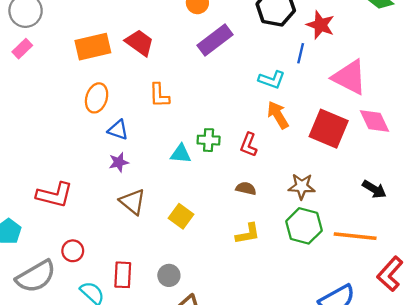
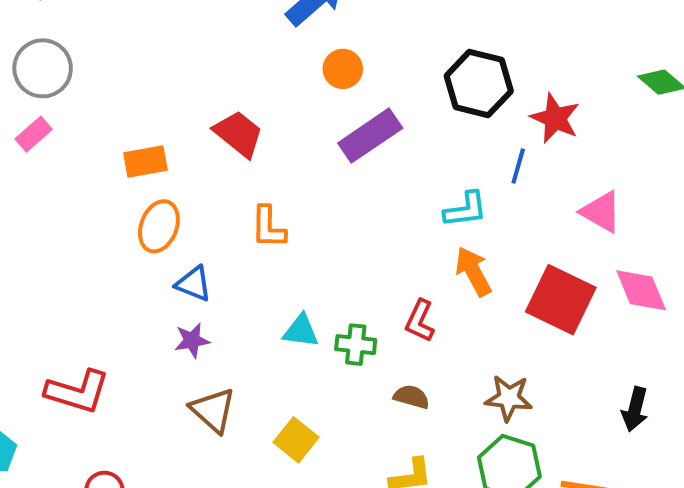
orange rectangle: (93, 47) -> (145, 162), moved, size x0.7
pink triangle: (349, 77) -> (601, 212), size x0.7
cyan L-shape: (272, 80) -> (466, 209), turned -30
green cross: (209, 140) -> (356, 345), moved
black arrow: (374, 189) -> (635, 409), turned 70

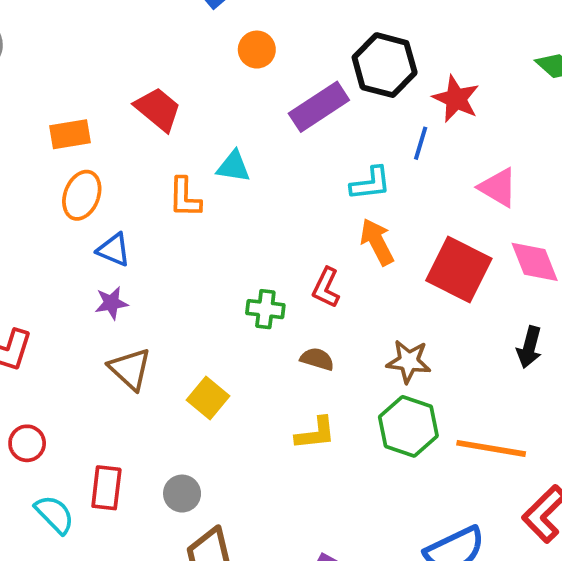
purple rectangle: (370, 136) -> (319, 107), moved
cyan triangle: (301, 331) -> (233, 167), moved
black arrow: (635, 409) -> (529, 347), moved

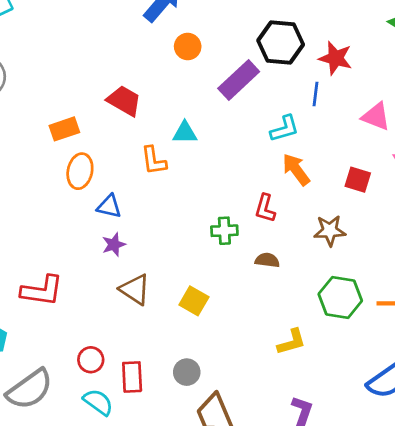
red square: (459, 269) -> (358, 180), size x0.6
brown star: (409, 361) -> (330, 231), moved
yellow L-shape: (315, 433) -> (292, 342), moved
red circle: (27, 443) -> (91, 360), moved

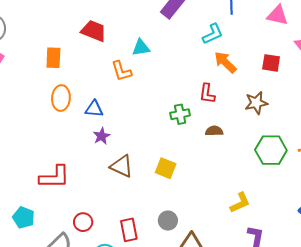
orange rectangle: (64, 129) -> (53, 58), turned -60
orange ellipse: (80, 171) -> (61, 98), moved
yellow L-shape: (292, 342) -> (240, 203), moved
red circle: (91, 360) -> (83, 222), moved

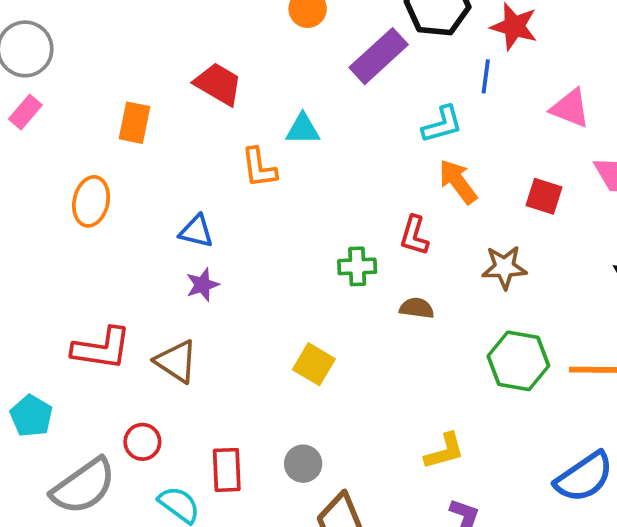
orange ellipse: (61, 98) -> (91, 201), moved
brown triangle: (122, 166) -> (176, 361), moved

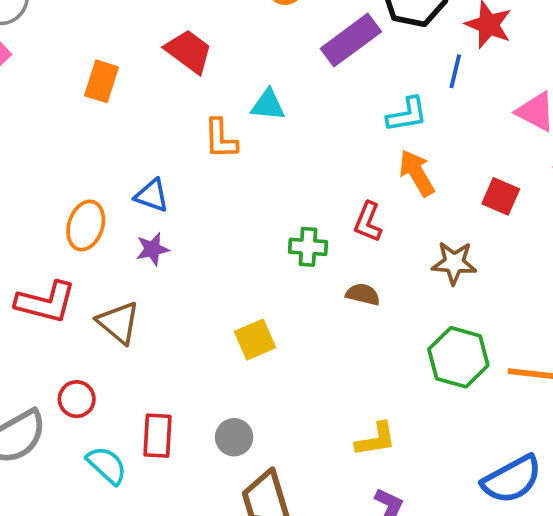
orange ellipse: (91, 201) -> (86, 225), moved
yellow square: (314, 364) -> (255, 340), turned 30

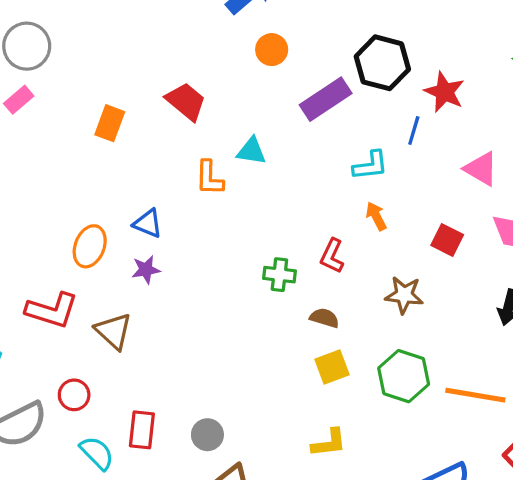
orange arrow: (417, 173) -> (376, 216), size x0.7
yellow square: (255, 340) -> (332, 367), moved

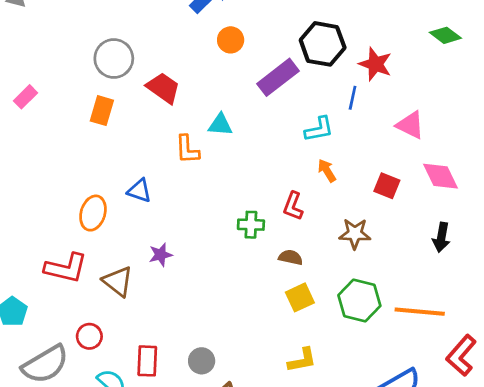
gray circle: (27, 46) -> (114, 58), moved
purple star: (146, 270) -> (161, 255), moved

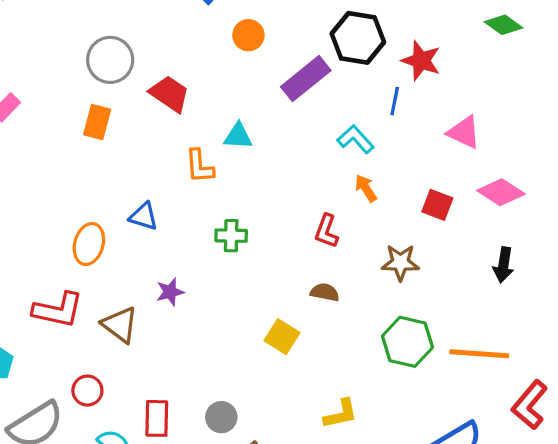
cyan L-shape: (319, 129) -> (356, 139), turned -120
pink diamond: (440, 176) -> (501, 192), turned -30
green cross: (251, 225) -> (231, 236), moved
yellow square: (300, 297) -> (282, 337), moved, turned -32

